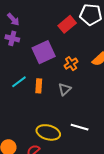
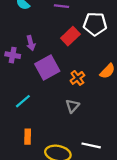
purple arrow: (13, 19) -> (31, 43), moved, turned 32
orange rectangle: (39, 86) -> (28, 137), moved

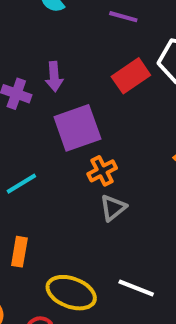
orange cross: (77, 78) -> (102, 171), moved

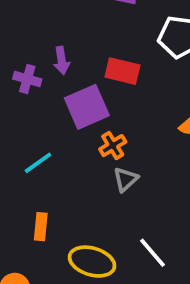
red rectangle: (131, 76) -> (122, 71), moved, turned 52
white line: (136, 288) -> (152, 253), turned 32

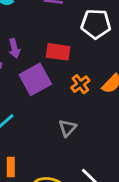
orange cross: (113, 146) -> (80, 84), moved

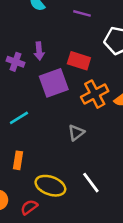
orange cross: (80, 84) -> (95, 94), size x1.5

